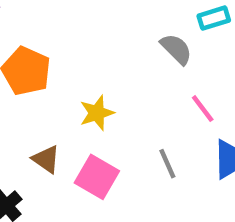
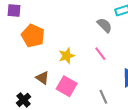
pink line: (203, 109) -> (100, 54), moved
gray line: (167, 164) -> (103, 97), moved

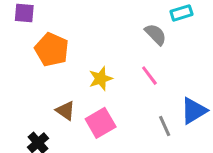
pink square: (67, 86) -> (101, 123), turned 30
gray line: (103, 97) -> (165, 126), moved

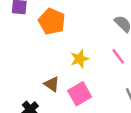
orange pentagon: (52, 50) -> (52, 21), moved

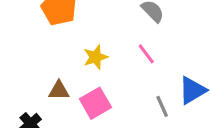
brown triangle: (52, 84) -> (59, 90), turned -35

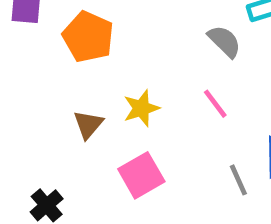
brown triangle: (59, 90) -> (88, 124), moved, turned -50

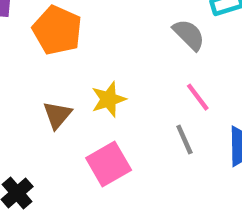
pink line: (215, 104) -> (198, 97), moved
gray line: (238, 180) -> (184, 139), moved

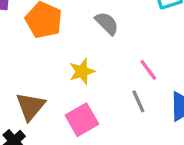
gray semicircle: (189, 35) -> (107, 23), moved
brown triangle: (57, 115) -> (30, 106), moved, size x1.4

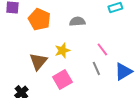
gray semicircle: (107, 23) -> (77, 21), turned -49
brown triangle: (30, 106) -> (38, 61), moved

